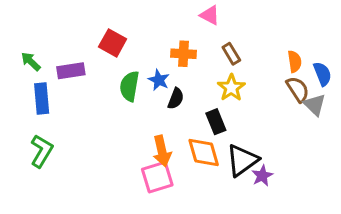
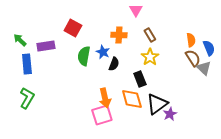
pink triangle: (210, 15) -> (136, 10), turned 32

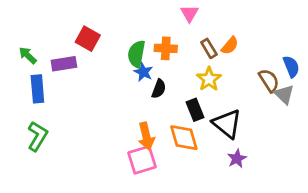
red square: (73, 28) -> (88, 39), moved
orange semicircle: (191, 40) -> (230, 46), moved, turned 48
green semicircle: (84, 56) -> (136, 54), moved
black triangle: (157, 104) -> (227, 124), moved, turned -45

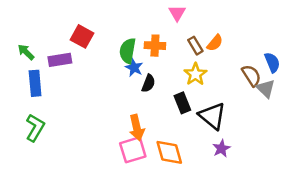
orange diamond: (184, 138) -> (169, 152), moved

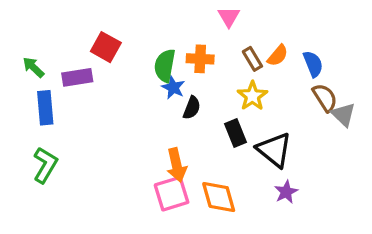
blue semicircle: (272, 62) -> (313, 64), moved

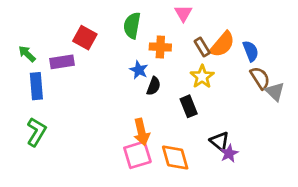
orange semicircle: (278, 56) -> (222, 44), size x1.5
green semicircle: (165, 66) -> (132, 25), moved
black triangle: (274, 150) -> (220, 141), moved, size x0.7

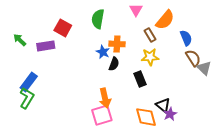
orange semicircle: (222, 44) -> (165, 20), moved
orange cross: (160, 47) -> (117, 44), moved
yellow star: (202, 77) -> (150, 57), turned 30
blue rectangle: (36, 86) -> (29, 82), moved, turned 42
orange diamond: (175, 158) -> (146, 117), moved

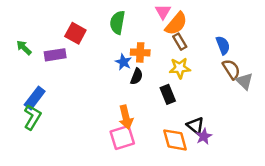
orange semicircle: (165, 20) -> (176, 24), moved

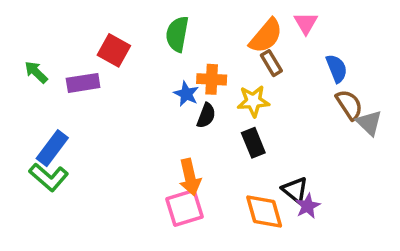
pink triangle: (163, 12) -> (306, 23), moved
yellow star: (180, 68) -> (253, 101), moved
green L-shape: (32, 117) -> (49, 177), turned 100

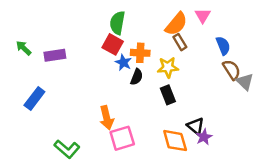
red square: (114, 50) -> (113, 44), moved
green L-shape: (49, 177) -> (67, 149), moved
orange arrow: (190, 177) -> (107, 118), moved

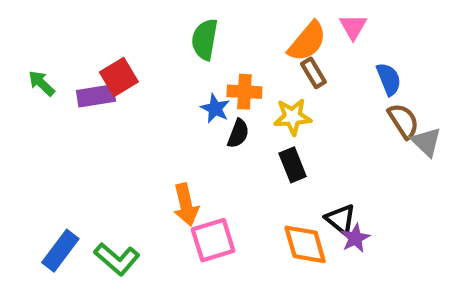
red square: (113, 44) -> (119, 77), moved, turned 30
blue rectangle: (34, 99) -> (60, 251), moved

